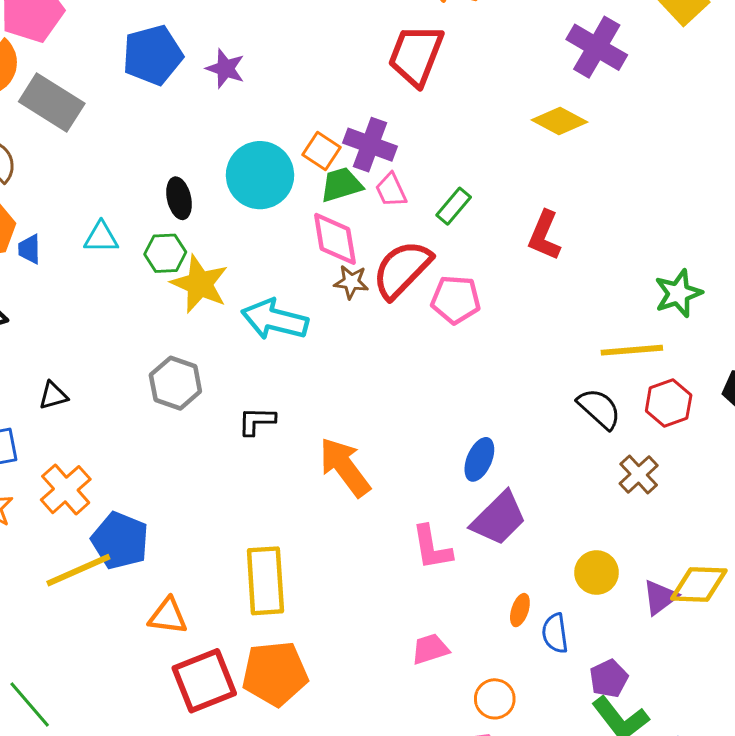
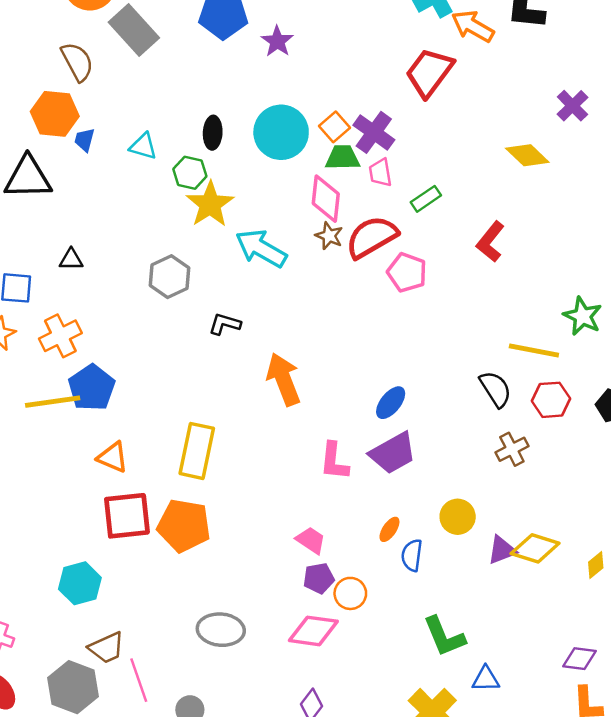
purple cross: (597, 47) -> (573, 106), size x0.7
green star: (678, 293) -> (583, 316), turned 30
pink trapezoid: (430, 649) -> (311, 540), turned 36
purple pentagon: (609, 678) -> (319, 578), moved

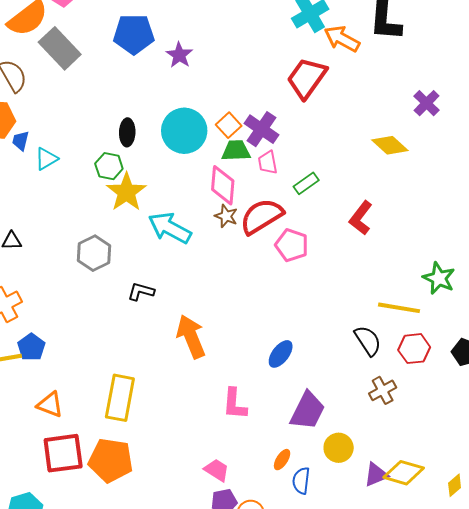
cyan triangle: (143, 146) -> (46, 159), moved, turned -45
blue pentagon: (92, 388) -> (31, 347), size x0.7
purple trapezoid: (393, 453) -> (308, 411), moved, turned -33

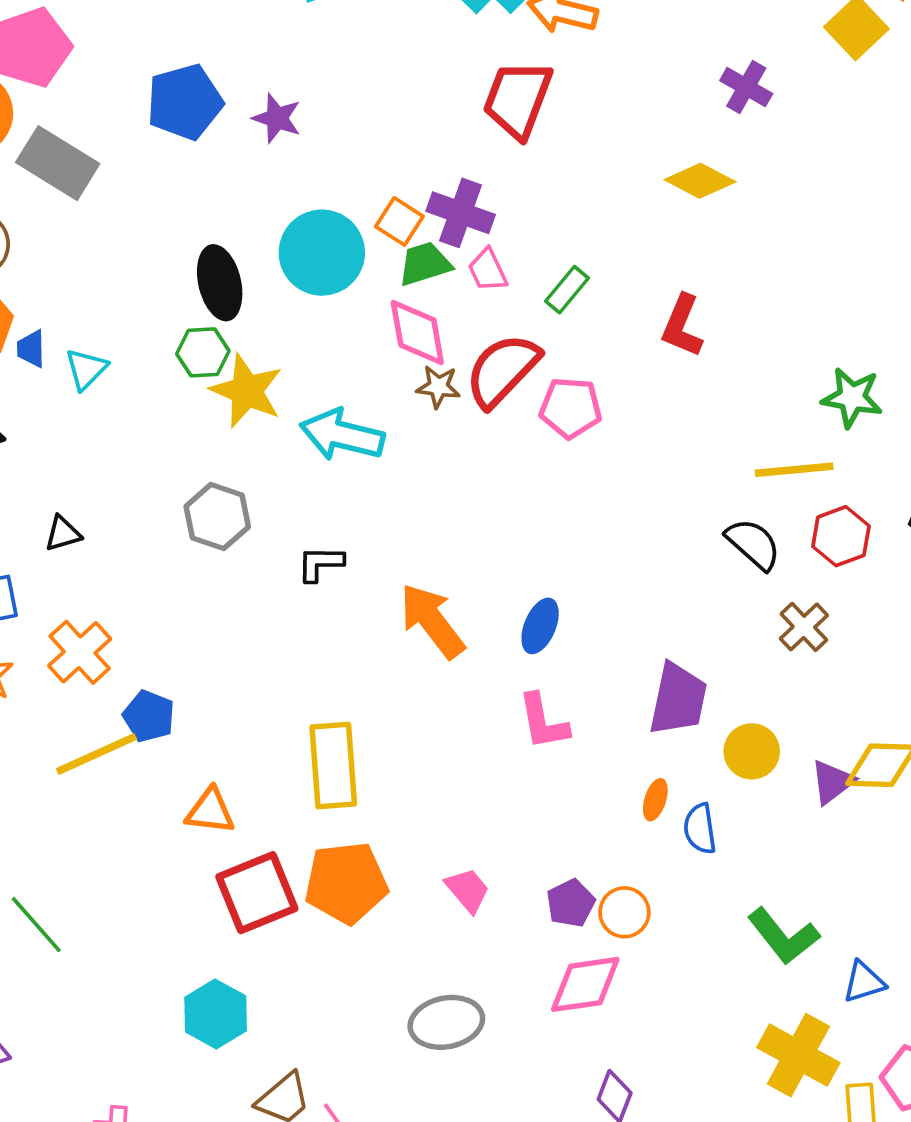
black ellipse: (127, 132) -> (220, 283), size x1.4
blue ellipse: (281, 354) -> (540, 626), moved
pink trapezoid: (217, 470) -> (468, 890), moved, turned 32

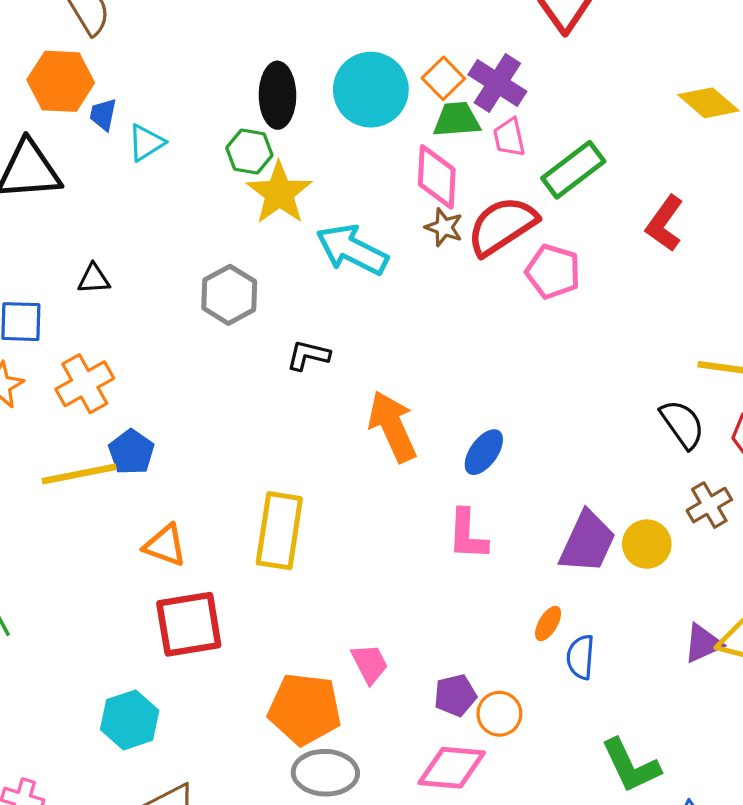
green rectangle: (567, 290) -> (573, 170), size x1.5
yellow circle: (752, 751) -> (647, 544), moved
orange pentagon: (346, 883) -> (305, 709), moved

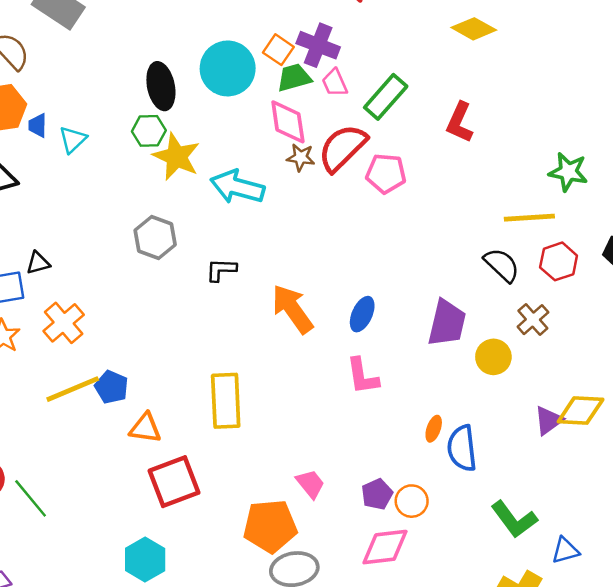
black triangle: (94, 279) -> (38, 263), moved
blue pentagon: (131, 452) -> (111, 387), moved
purple trapezoid: (587, 542) -> (447, 323), moved
blue semicircle: (581, 657) -> (462, 448), size x1.4

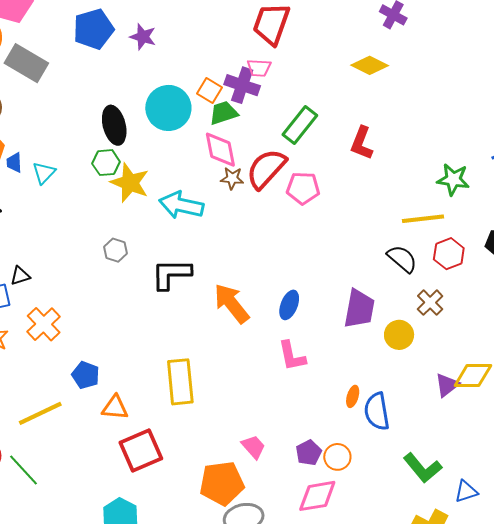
pink trapezoid: (335, 83) -> (259, 68), moved, turned -60
gray hexagon: (155, 237) -> (116, 250), size x0.7
black L-shape: (221, 270) -> (171, 274), size x1.6
yellow line: (73, 389) -> (40, 413), moved

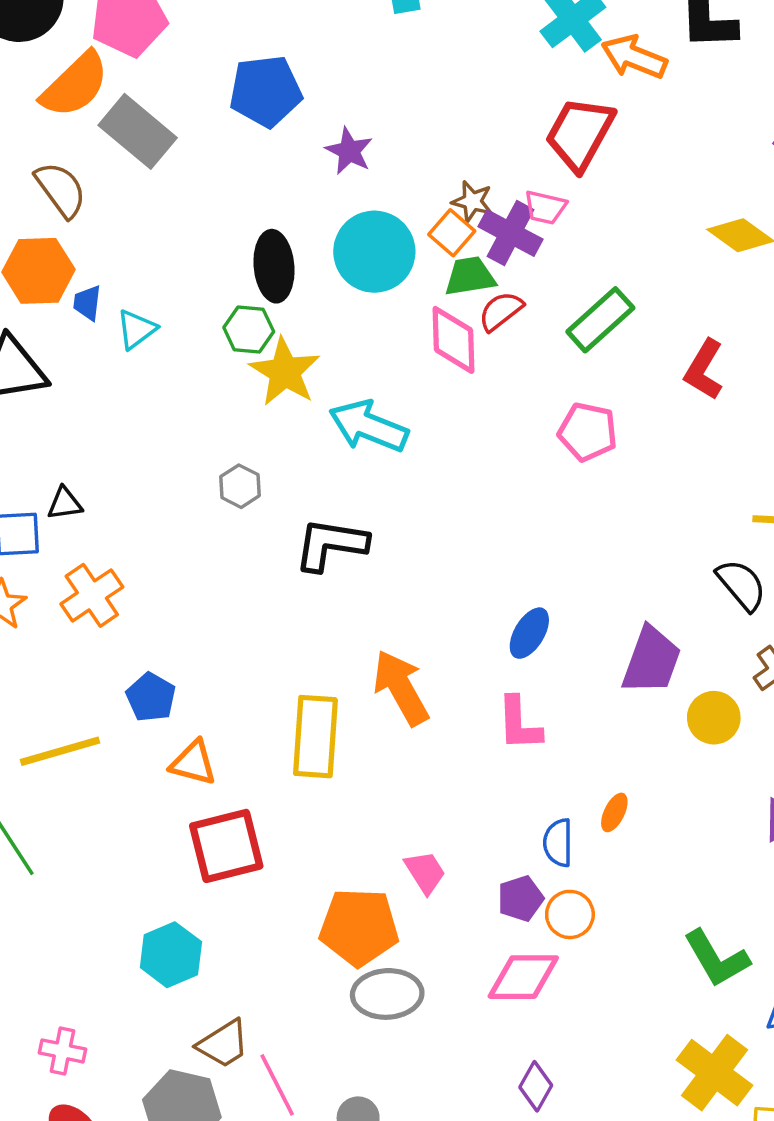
purple star: (143, 37) -> (349, 151), moved
red semicircle: (266, 169) -> (501, 311), moved, size x0.6
brown star: (232, 178) -> (472, 201), moved
orange arrow: (231, 303) -> (401, 688), moved
blue semicircle: (377, 411) -> (558, 843), moved, size x0.7

